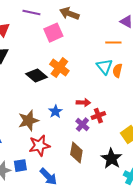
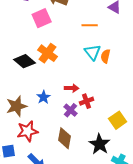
orange line: (113, 43) -> (90, 25), moved

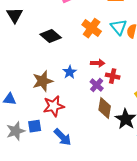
orange cross: (48, 53) -> (92, 28), moved
red cross: (87, 101) -> (113, 76), turned 32
brown diamond: (65, 138) -> (105, 108), moved

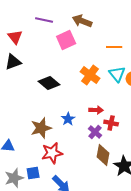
black triangle: (15, 15) -> (13, 62), turned 42

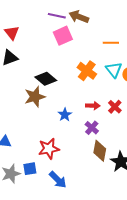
purple line: (44, 20) -> (57, 16), moved
red cross: (111, 123) -> (115, 107), moved, turned 32
brown star: (41, 128) -> (35, 97), moved

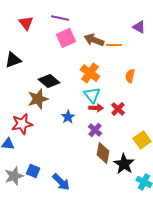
brown arrow: (79, 17) -> (94, 40), moved
red triangle: (12, 33) -> (26, 23), moved
cyan triangle: (114, 70) -> (92, 95), moved
red star: (49, 149) -> (22, 124), moved
blue square: (30, 169) -> (33, 171), turned 32

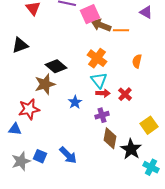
pink square: (66, 38) -> (90, 14), moved
purple cross: (95, 130) -> (102, 115), turned 32
blue arrow: (61, 182) -> (68, 155), moved

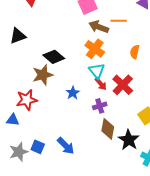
brown arrow: (101, 25) -> (99, 27), moved
red arrow: (103, 93) -> (101, 84), turned 48
red cross: (125, 94) -> (123, 85), size x1.5

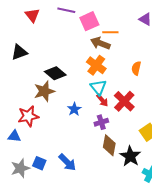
orange line: (119, 21) -> (110, 32), moved

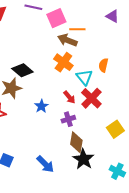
cyan triangle: (98, 87) -> (84, 77), moved
black star: (130, 156) -> (83, 159), moved
blue arrow: (67, 162) -> (45, 164), moved

